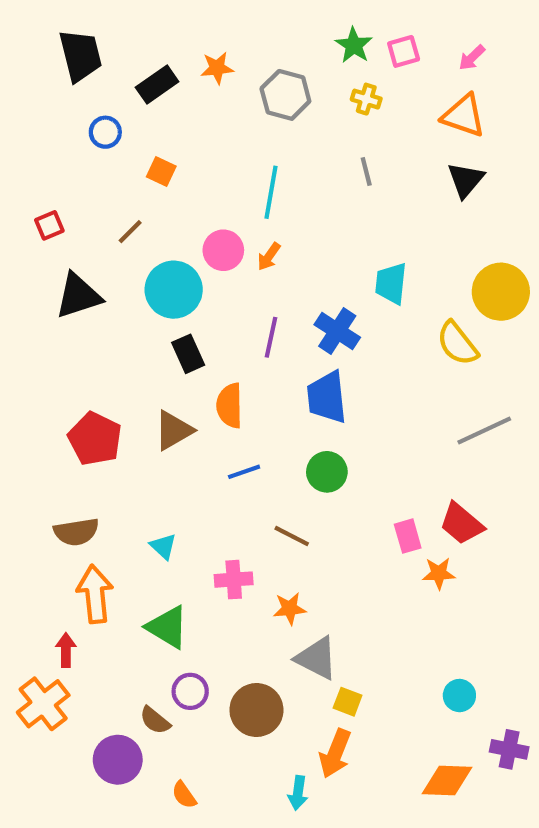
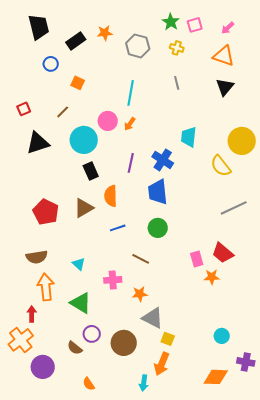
purple circle: (118, 760) -> (43, 367), moved

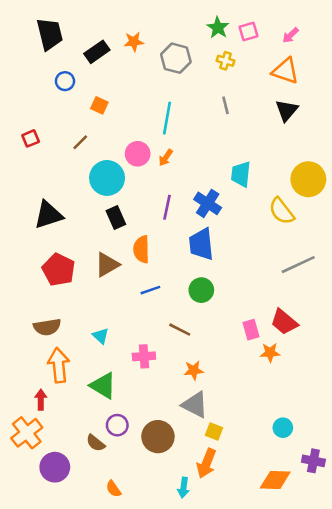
black triangle: (38, 143) -> (48, 215), moved
orange star: (140, 294) -> (194, 370), moved

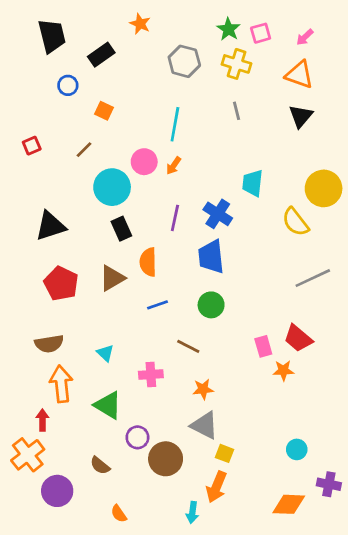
orange star: (134, 42) -> (140, 24), moved, turned 30
yellow cross: (226, 61) -> (237, 64), size x1.5
purple circle: (117, 425) -> (137, 437), moved

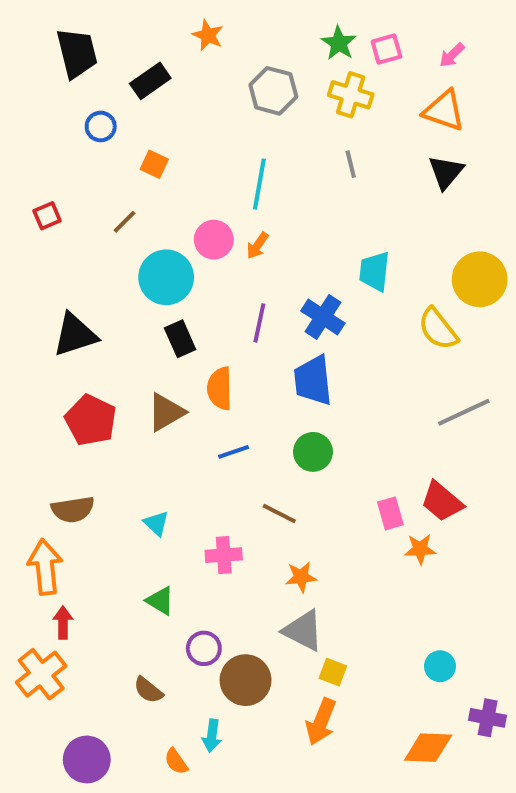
orange arrow: (61, 384) -> (45, 567), moved
green triangle: (108, 405) -> (160, 601), size x0.7
purple circle: (57, 491) -> (87, 759), moved
cyan arrow: (192, 512) -> (212, 736), moved

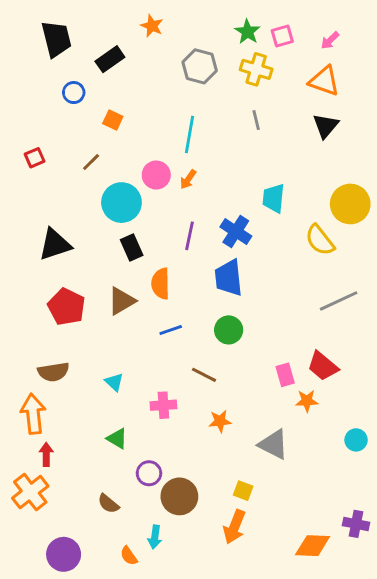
gray triangle: (303, 631) -> (273, 444), moved
cyan circle: (440, 666) -> (356, 440), moved

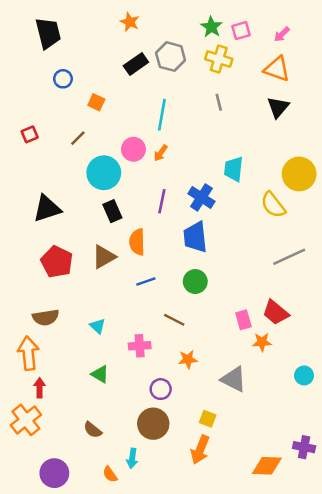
black rectangle: (110, 59) -> (136, 64), moved
purple circle: (149, 473) -> (161, 389), moved

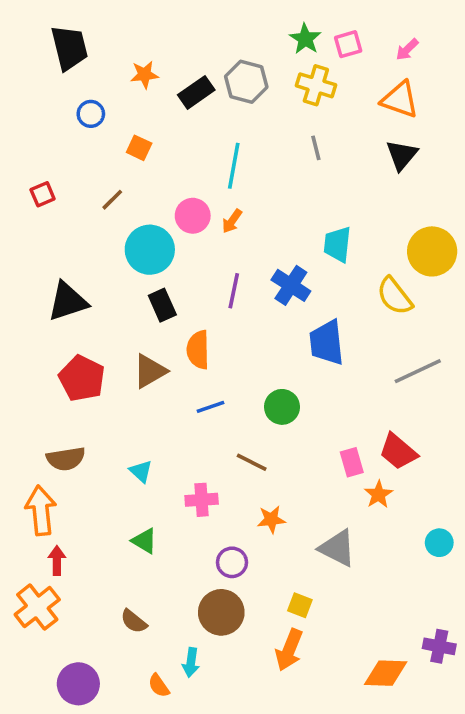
orange star: (130, 22) -> (144, 75), moved, turned -30
blue trapezoid: (195, 237) -> (327, 343), moved
orange star: (262, 342) -> (378, 494), turned -30

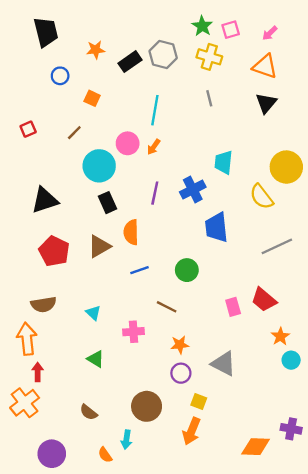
blue cross: (291, 285) -> (193, 190), turned 30
orange star: (378, 494) -> (280, 336), moved
purple circle: (232, 562) -> (181, 373), moved

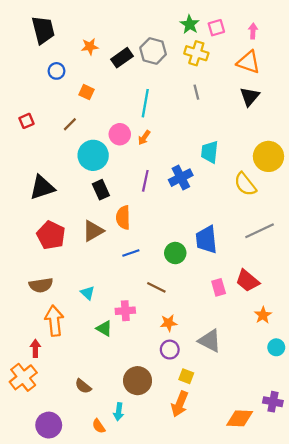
pink arrow: (270, 33) -> (253, 31), turned 136
blue trapezoid: (216, 227) -> (206, 240), moved
orange arrow: (27, 339) -> (54, 321), moved
green triangle: (96, 359) -> (104, 328), moved
cyan circle: (291, 360) -> (276, 347), moved

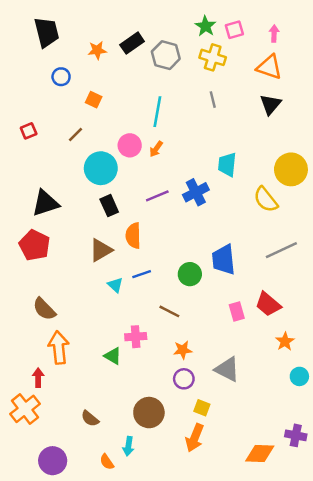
black rectangle: (122, 58) -> (132, 43), moved
purple line: (145, 181) -> (157, 196), turned 55
red pentagon: (51, 235) -> (35, 245), moved
brown semicircle: (41, 285) -> (44, 309), turned 55
cyan triangle: (88, 293) -> (115, 285), moved

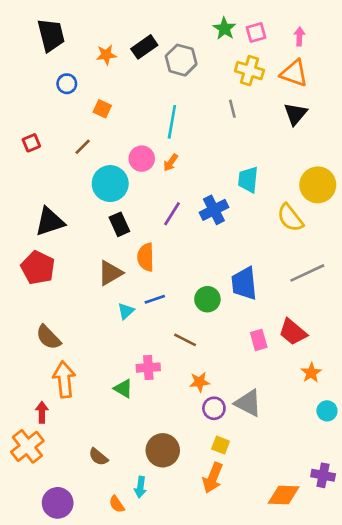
yellow cross: (213, 57) -> (249, 71), moved
purple line: (157, 196) -> (172, 214), turned -35
cyan triangle: (115, 285) -> (126, 311), turned 35
purple circle: (184, 379) -> (214, 408), moved

